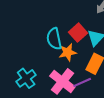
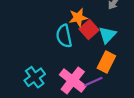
orange star: (68, 52) -> (78, 18), moved

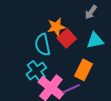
cyan triangle: (107, 35) -> (95, 41), moved, turned 36
cyan cross: (35, 77) -> (36, 71), moved

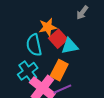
cyan triangle: (95, 41) -> (70, 46), moved
orange rectangle: (84, 70) -> (59, 70), moved

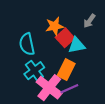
gray arrow: (82, 13) -> (89, 21), moved
cyan semicircle: (34, 45) -> (27, 44), moved

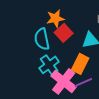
orange star: (54, 26) -> (55, 18), moved
red square: (65, 38) -> (64, 33), moved

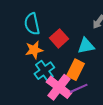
orange star: (55, 18) -> (34, 50), moved
cyan semicircle: (42, 39) -> (32, 24), moved

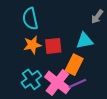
red square: (59, 38) -> (53, 46), moved, turned 36
cyan cross: (44, 71) -> (31, 79), moved

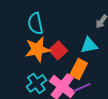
orange star: (32, 45) -> (37, 49), size x1.4
red square: (53, 46) -> (58, 50), turned -36

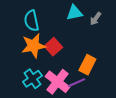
cyan triangle: (89, 45) -> (74, 13), moved
orange rectangle: (79, 69) -> (87, 65), moved

